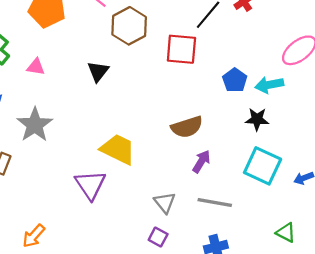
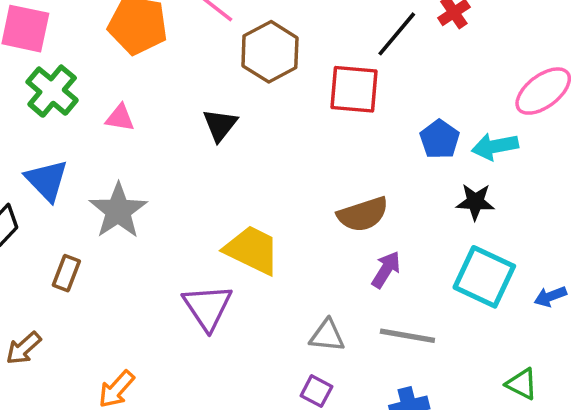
gray triangle: (165, 203) -> (327, 336), turned -45

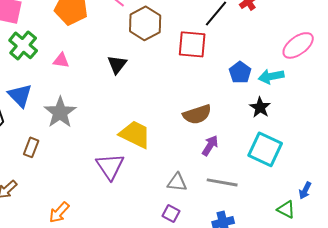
black star: (475, 202) -> (260, 107), turned 30
blue arrow: (550, 296) -> (305, 190), moved, turned -42

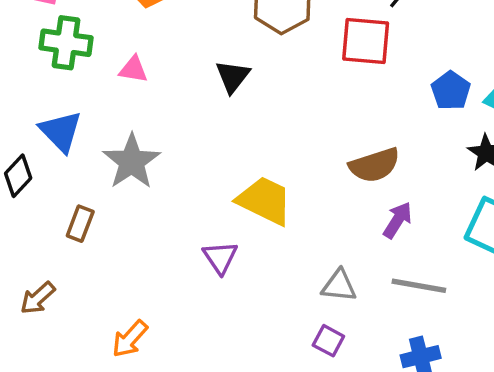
green cross: (23, 45) -> (66, 43), turned -32
purple triangle: (110, 166) -> (220, 257), size x0.7

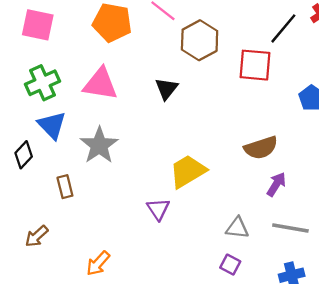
green cross: (66, 43) -> (43, 83), moved, turned -32
pink triangle: (133, 69) -> (100, 84), size x1.8
yellow trapezoid: (265, 201) -> (188, 171), turned -57
brown rectangle: (80, 224) -> (65, 187), turned -35

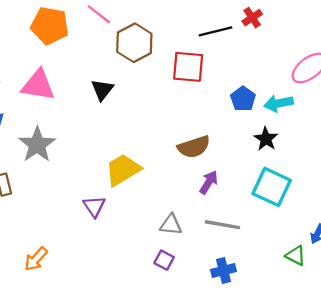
black line: (283, 28) -> (216, 31), turned 36

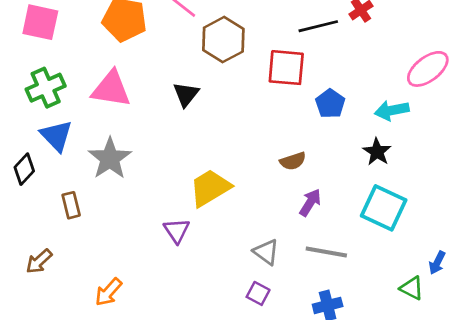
blue pentagon: (243, 99) -> (330, 104), moved
brown semicircle: (194, 147) -> (293, 161), size x0.7
gray triangle: (171, 225) -> (266, 252), turned 30

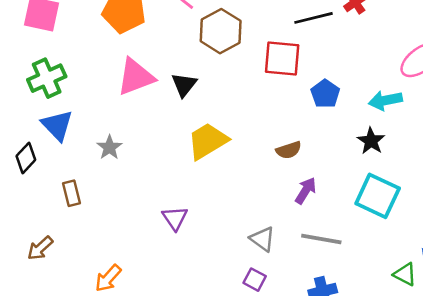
pink triangle: (111, 89) -> (136, 77), moved, turned -30
gray star: (110, 158) -> (109, 147), size x0.6
yellow trapezoid: (210, 188) -> (208, 141), moved

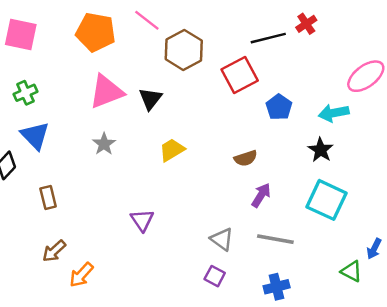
red square: (282, 59) -> (240, 75), turned -33
green cross: (47, 78) -> (25, 93), size x0.7
yellow trapezoid: (208, 141) -> (172, 150), size x0.7
gray star: (109, 147) -> (104, 144), moved
brown arrow: (40, 248) -> (54, 251), moved

